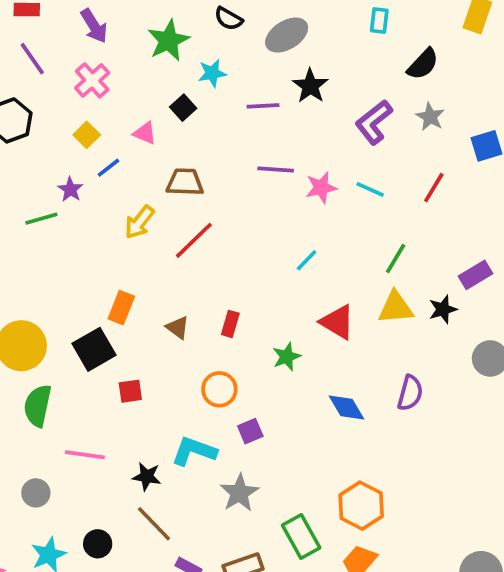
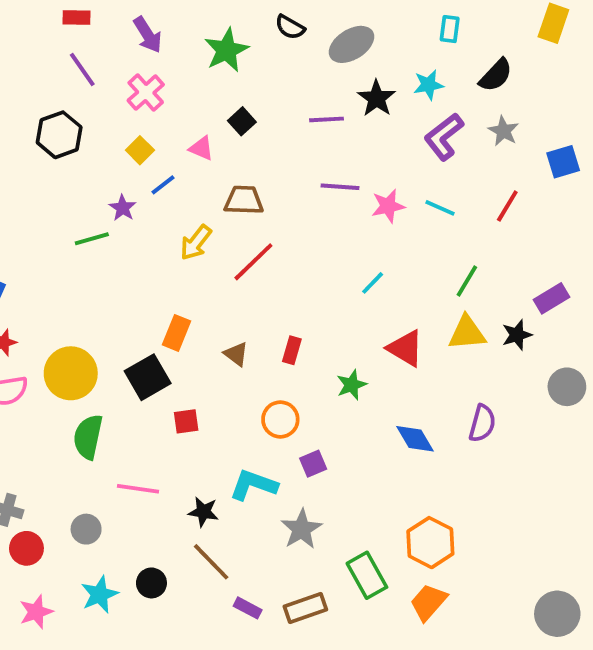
cyan star: (212, 73) -> (428, 85), moved

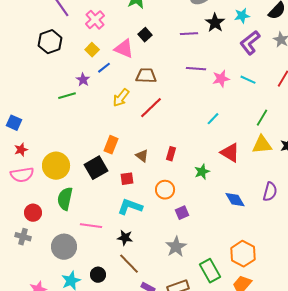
pink triangle: (201, 148) -> (124, 49), size x1.5
red square: (186, 421) -> (127, 179), moved
cyan L-shape: (253, 485) -> (130, 207), moved
gray circle: (86, 529) -> (64, 247), size x1.6
red circle: (26, 548) -> (33, 213), moved

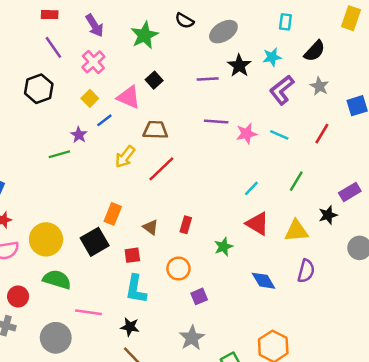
cyan line: (213, 119) -> (251, 188), moved
yellow triangle: (262, 145) -> (296, 231), moved
green semicircle: (65, 199) -> (57, 279), turned 95
cyan L-shape: (130, 207) -> (136, 289), turned -100

